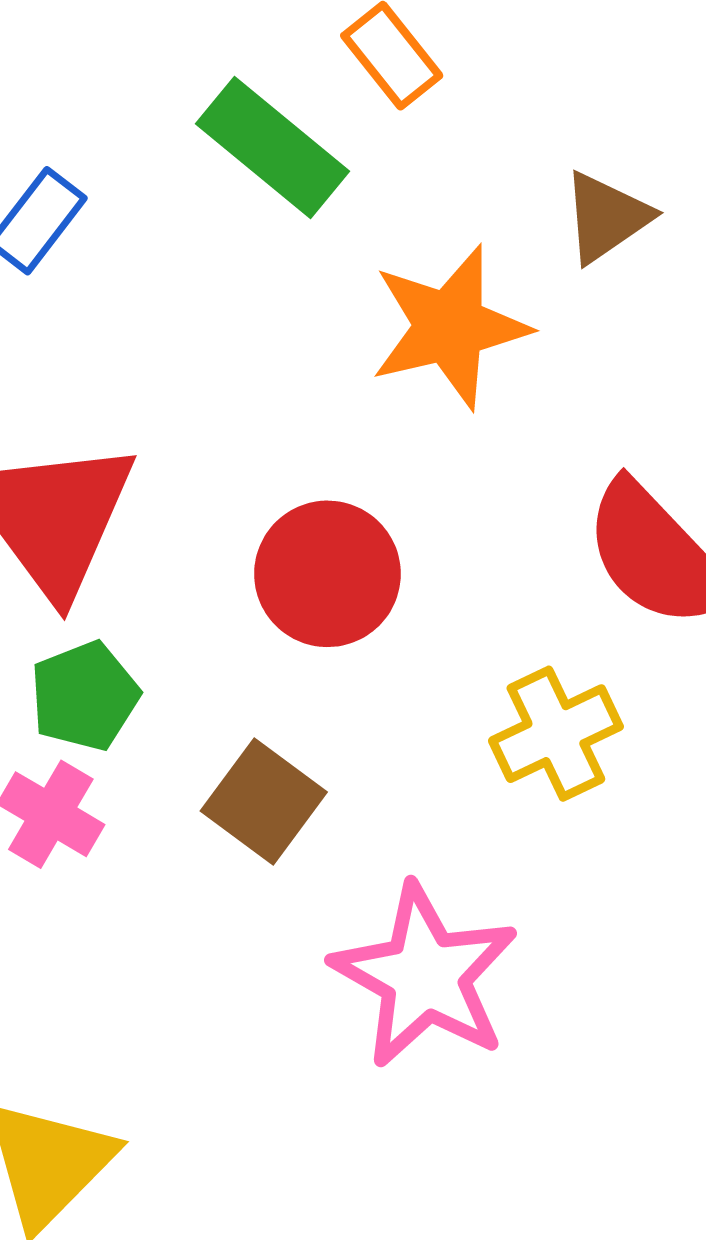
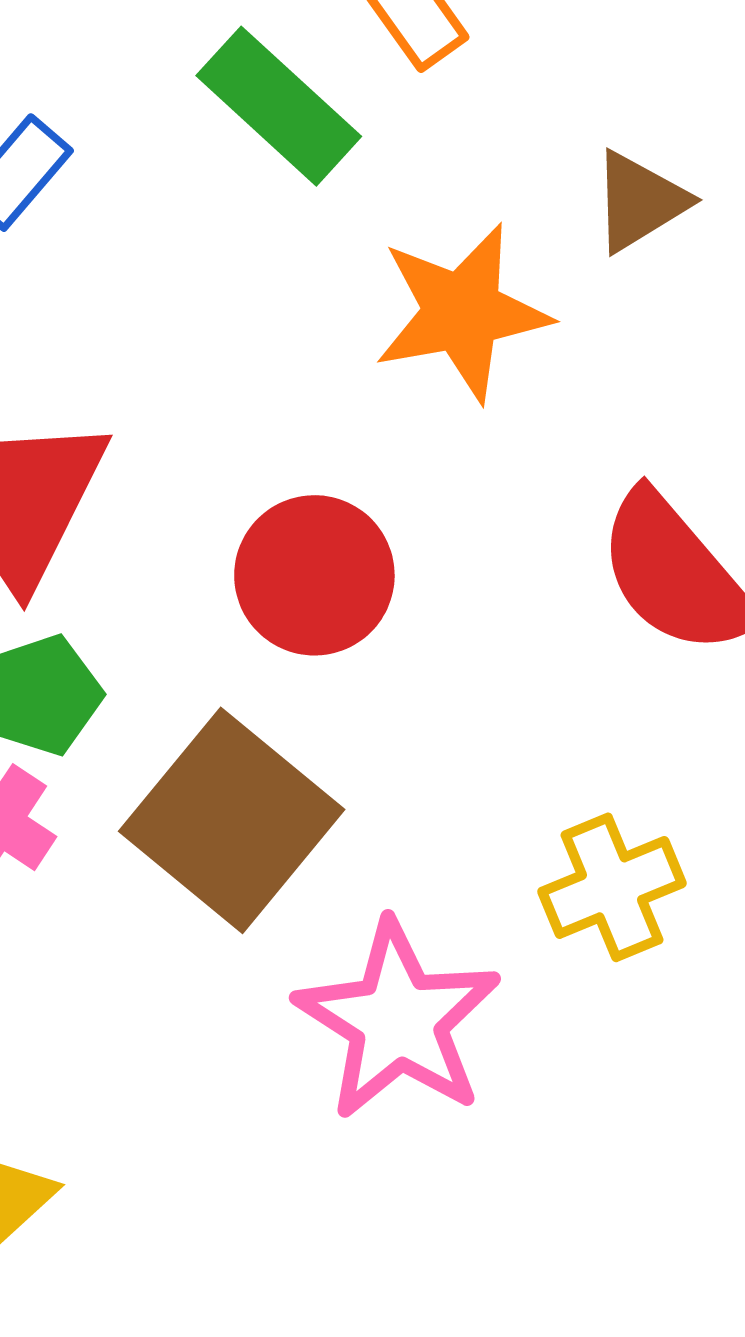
yellow cross: (556, 734) -> (612, 887), moved
brown square: (264, 801) -> (232, 820), size x1.6

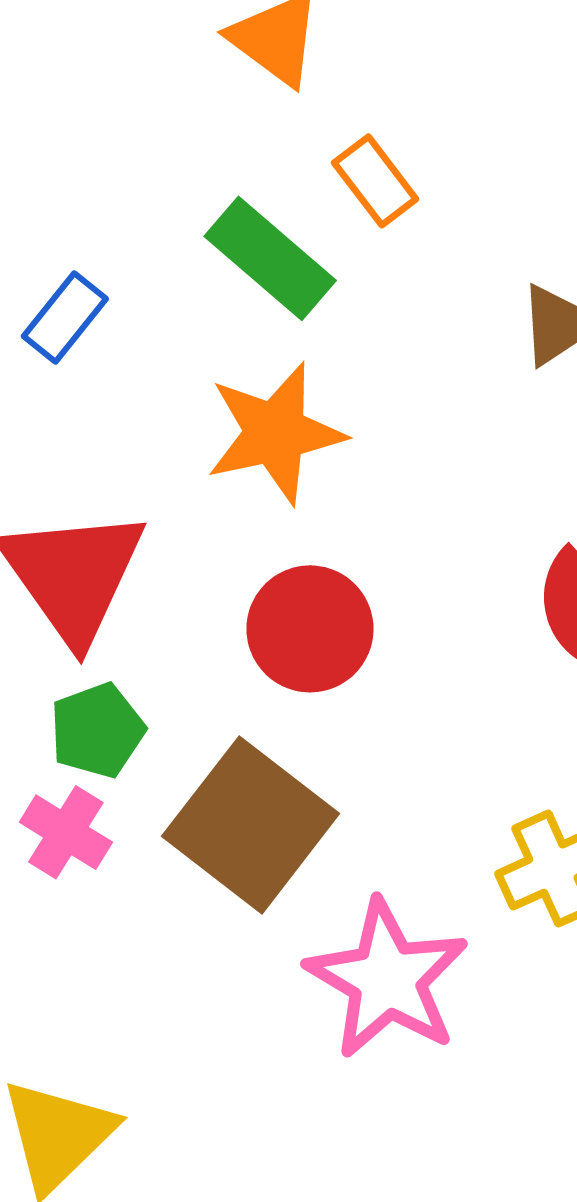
orange star: (462, 312) -> (275, 433), moved

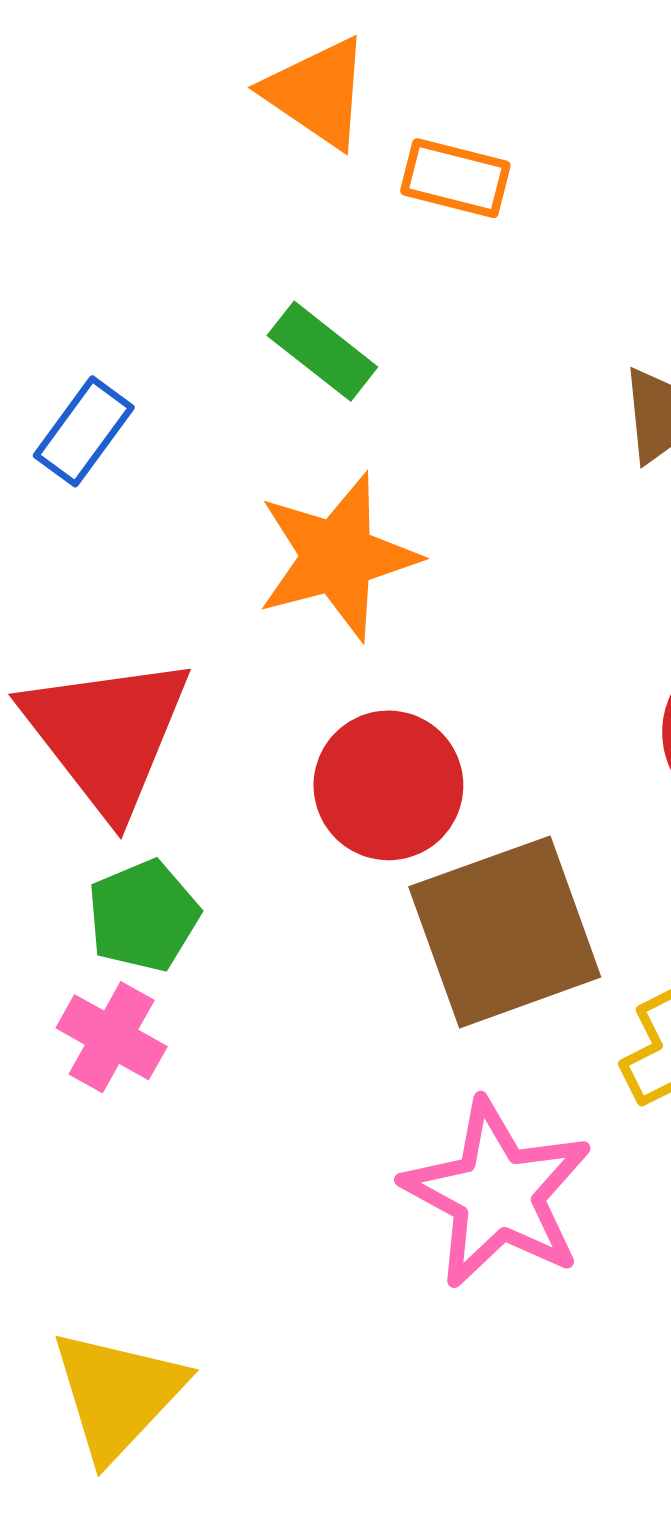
orange rectangle: (375, 181) -> (455, 178), moved, turned -36
green rectangle: (270, 258) -> (322, 351), size x0.7
brown square: (251, 825) -> (505, 932), moved, turned 35

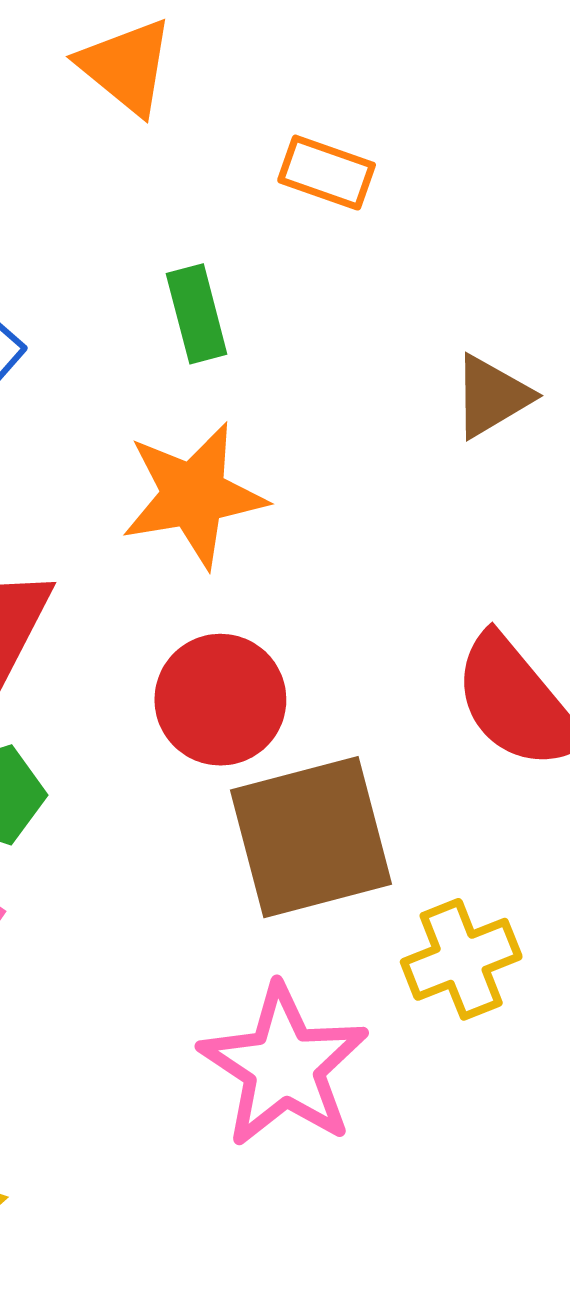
orange triangle: (317, 93) -> (126, 66), moved
green rectangle: (322, 351) -> (197, 314), turned 32

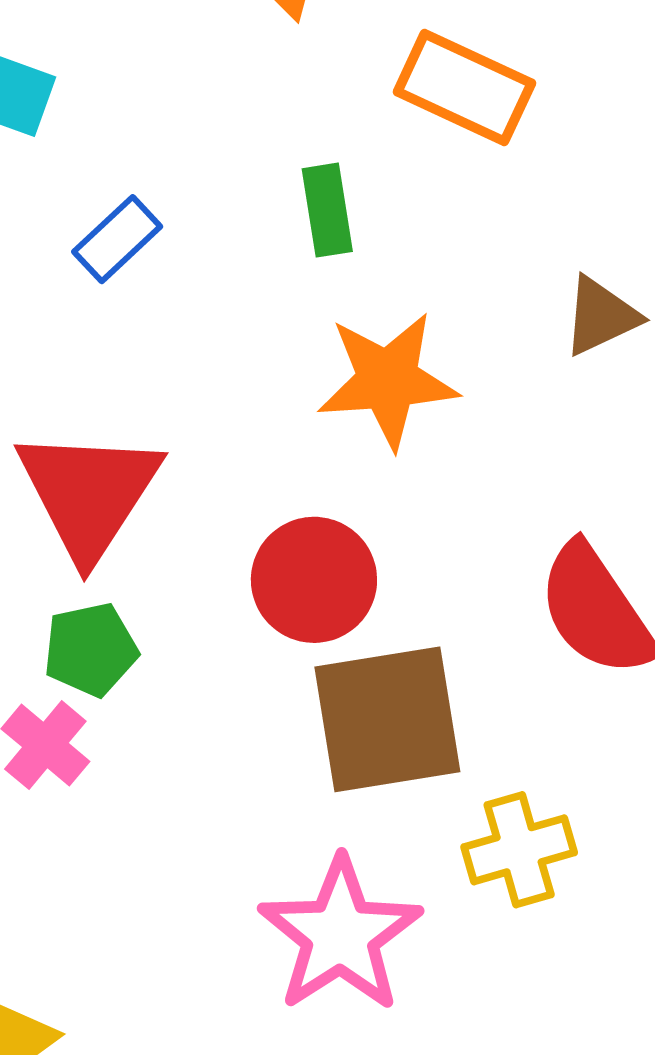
orange rectangle: (327, 173) -> (464, 88), size x1.5
orange star: (194, 495) -> (388, 380), moved

